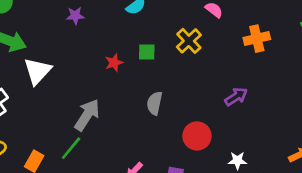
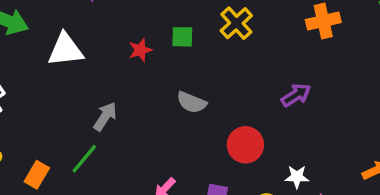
white triangle: (38, 71) -> (65, 50), moved, turned 40
gray semicircle: (154, 103) -> (192, 102), turned -80
gray arrow: (87, 115) -> (105, 116), size x0.7

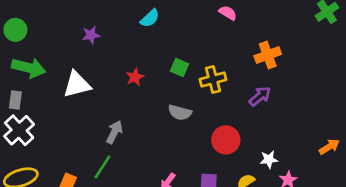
orange cross: (323, 21) -> (268, 55), moved
yellow cross: (236, 23) -> (213, 80), moved, turned 35
green square: (182, 37) -> (179, 68), moved, turned 30

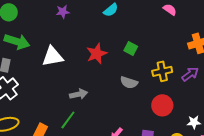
purple star: (91, 35) -> (63, 12), moved
red star: (135, 77) -> (97, 54), size x1.5
yellow cross: (213, 80) -> (162, 71), moved
gray arrow: (114, 132) -> (79, 94), turned 48

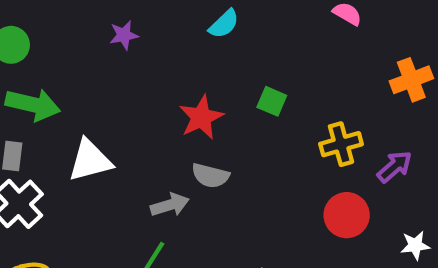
white triangle: (53, 56) -> (90, 161), moved
purple arrow: (190, 74) -> (395, 167), moved
gray semicircle: (129, 82) -> (210, 176), moved

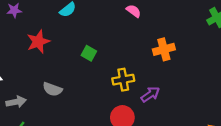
red star: (201, 117) -> (38, 42), moved
gray arrow: (170, 205) -> (16, 102), moved

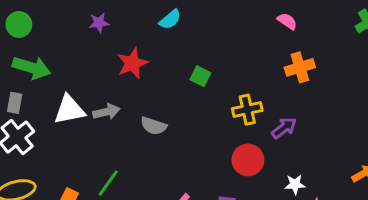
pink semicircle: (134, 11) -> (287, 21), moved
gray arrow: (16, 102) -> (106, 112), moved

